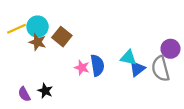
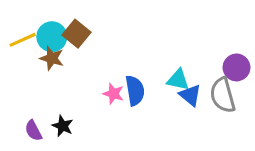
brown square: (62, 37) -> (76, 34), moved
blue triangle: (137, 69) -> (190, 95), turned -42

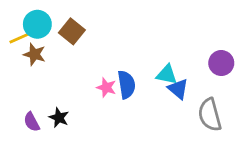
cyan circle: (52, 37) -> (37, 24), moved
brown star: (52, 58) -> (34, 54), moved
gray semicircle: (223, 95) -> (210, 115), moved

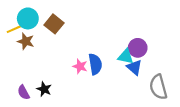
purple circle: (221, 63) -> (138, 48), moved

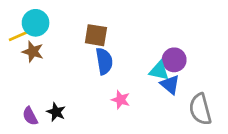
brown square: (54, 24) -> (96, 35), moved, turned -30
blue semicircle: (95, 64) -> (104, 61), moved
pink star: (80, 66) -> (121, 100), moved

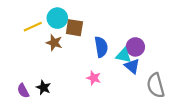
cyan circle: (36, 23) -> (57, 18), moved
yellow line: (20, 35) -> (33, 27), moved
brown star: (33, 52) -> (54, 43), moved
blue semicircle: (104, 61) -> (101, 47), moved

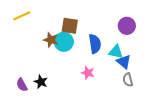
cyan circle: (57, 18) -> (64, 42), moved
yellow line: (33, 27) -> (22, 16), moved
purple circle: (135, 47) -> (127, 26), moved
gray semicircle: (156, 85) -> (128, 80), moved, size x0.6

